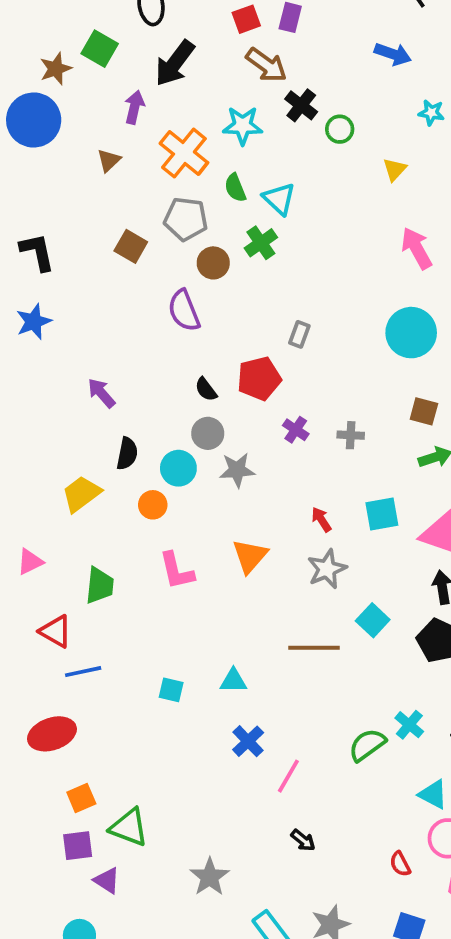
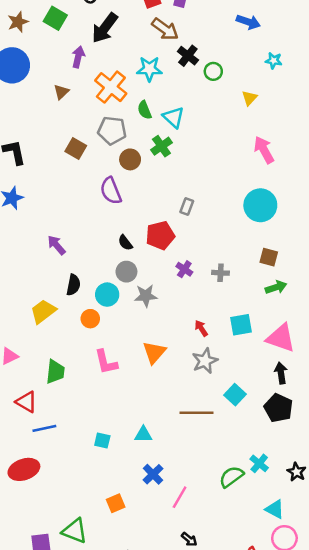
brown star: (56, 69) -> (18, 22), moved
orange square: (81, 798) -> (116, 503), moved

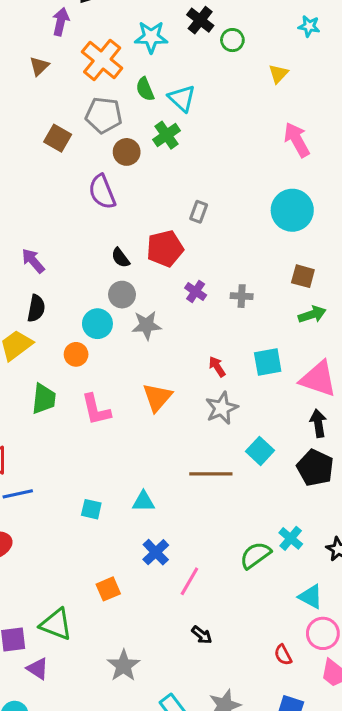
black semicircle: (73, 285) -> (36, 308), moved
green trapezoid: (55, 372) -> (44, 399), moved

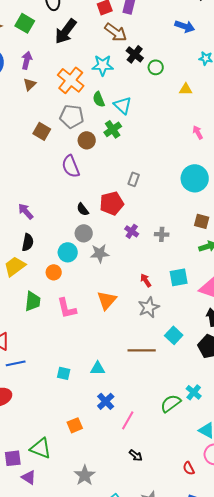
purple arrow: (61, 22) -> (27, 60), moved
yellow triangle: (278, 74) -> (186, 89), turned 48
pink arrow: (297, 140) -> (198, 132), size x0.6

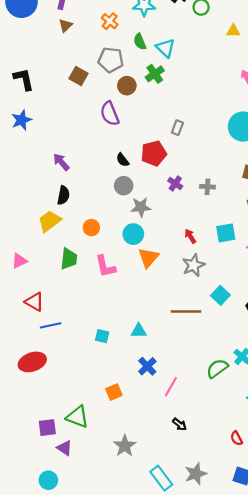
orange cross: (71, 80) -> (110, 21), size x0.6
cyan circle: (68, 252) -> (133, 234), moved

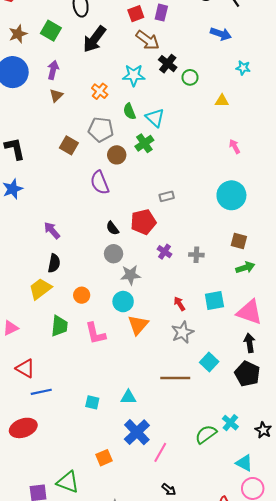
gray rectangle: (177, 128) -> (167, 196), turned 56
blue cross: (147, 366) -> (137, 432), size x1.4

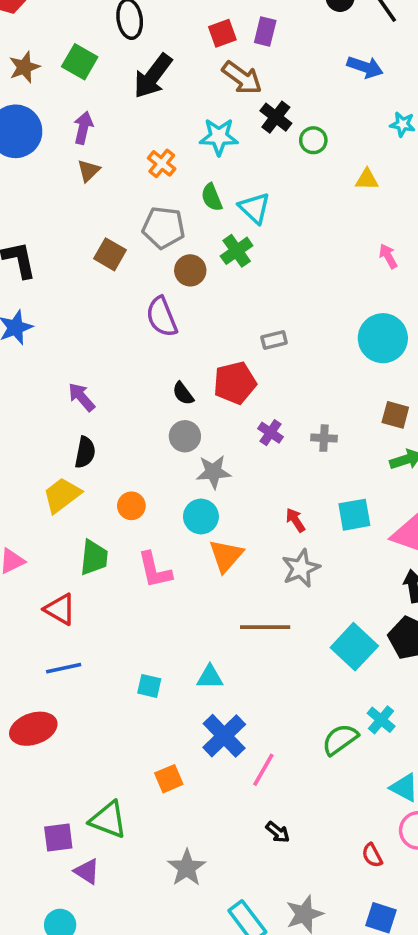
cyan square: (209, 362) -> (354, 647), moved, size x1.4
red triangle: (25, 368) -> (60, 609), moved
brown line: (175, 378) -> (265, 627), moved

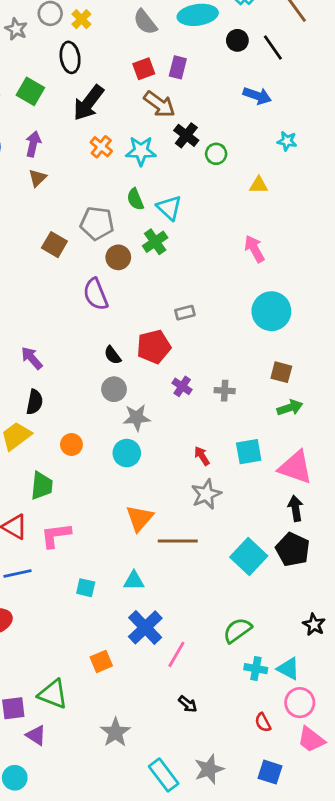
orange cross: (162, 163) -> (101, 147), moved
pink arrow: (388, 256) -> (254, 249), moved, size x1.4
orange triangle: (226, 556) -> (140, 518), moved
pink L-shape: (155, 570) -> (56, 535), moved, turned 96
cyan cross: (381, 720) -> (256, 669), moved, turned -30

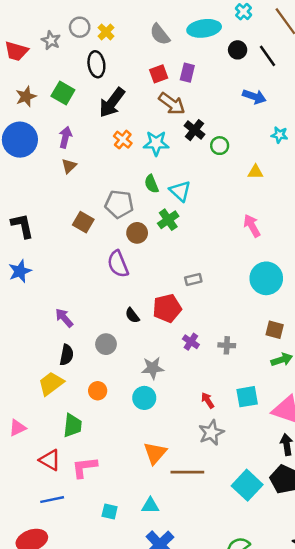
gray circle: (114, 389) -> (106, 344), moved

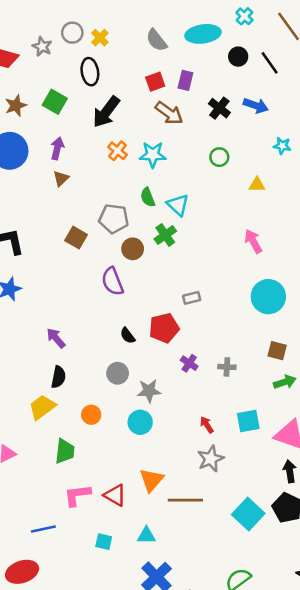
black cross: (194, 130) -> (219, 108), moved
gray circle: (106, 344) -> (118, 373), moved
red triangle: (50, 460) -> (115, 495), moved

